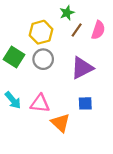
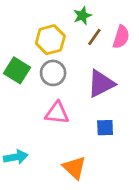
cyan arrow: (13, 100) -> (16, 157), moved, turned -60
pink triangle: (40, 103) -> (57, 113), moved
orange triangle: (60, 123) -> (74, 168), moved

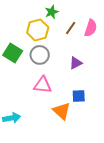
green star: (82, 16) -> (52, 12), moved
purple triangle: (101, 84) -> (76, 63), size x0.6
orange triangle: (74, 168) -> (62, 111), moved

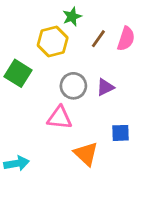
gray circle: (40, 55) -> (73, 86), moved
blue square: (79, 96) -> (121, 133), moved

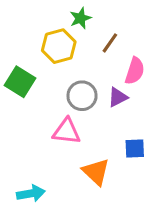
pink semicircle: (126, 39) -> (135, 71), moved
cyan arrow: (17, 163) -> (31, 193), moved

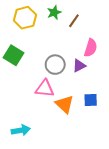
brown line: (110, 43) -> (74, 21), moved
yellow hexagon: (59, 46) -> (25, 18), moved
orange triangle: (96, 172) -> (65, 104), moved

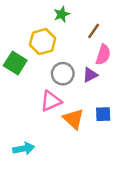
yellow hexagon: (25, 18) -> (43, 42), moved
brown line: (74, 21) -> (94, 31), moved
pink triangle: (45, 89) -> (51, 101), turned -30

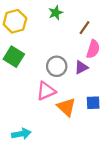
yellow hexagon: (43, 42) -> (15, 21), moved

